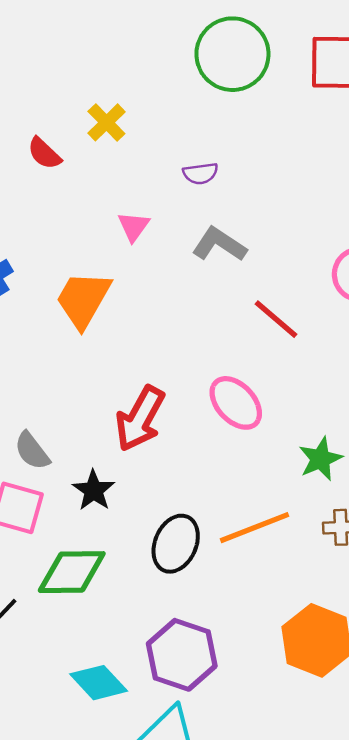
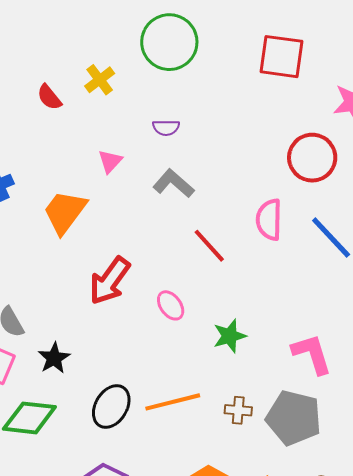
green circle: (232, 54) -> (169, 42), moved
pink ellipse: (236, 403) -> (171, 305), size x0.7
red arrow: (140, 419) -> (110, 281), moved
green star: (320, 459) -> (230, 336), moved

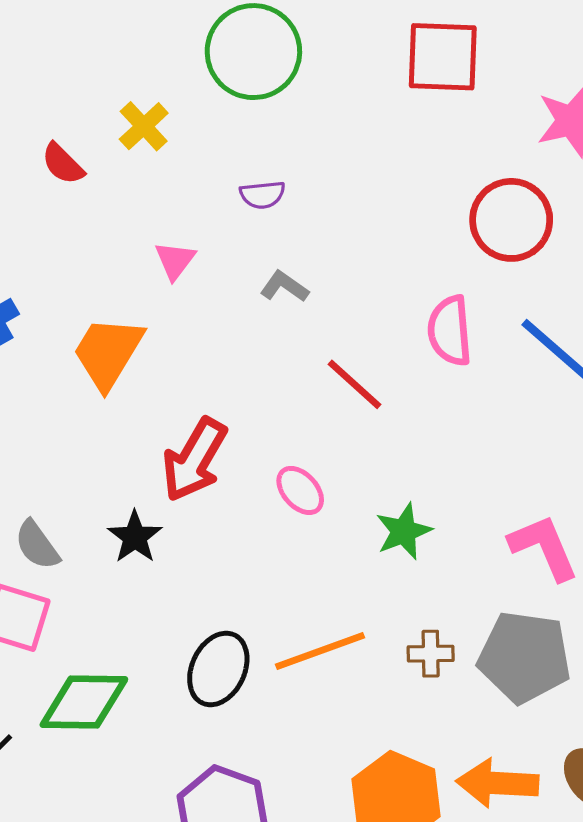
gray L-shape: (173, 183) -> (284, 287), size x0.7
black star: (54, 358) -> (135, 537), moved

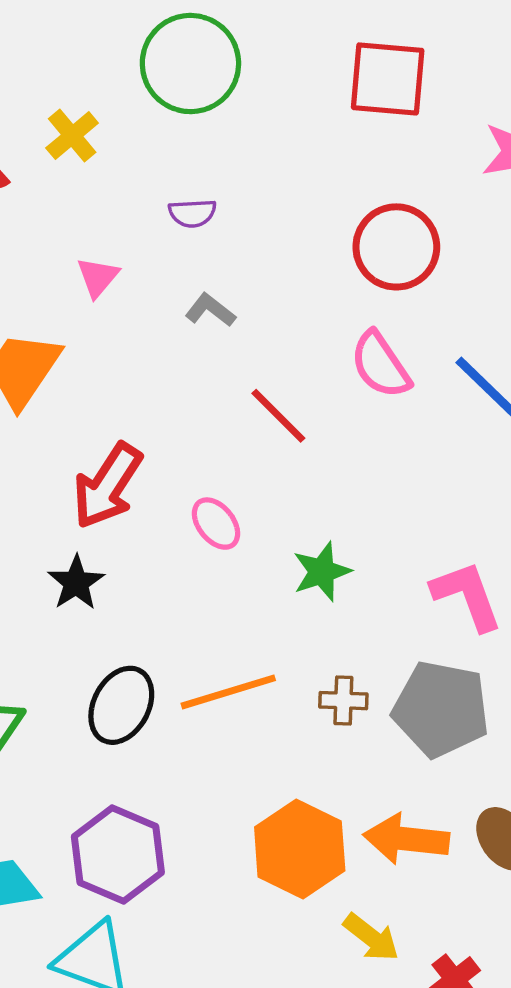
red circle: (511, 220) -> (396, 247), moved
pink semicircle: (450, 331) -> (380, 365), turned -32
black star: (135, 537) -> (76, 583), moved

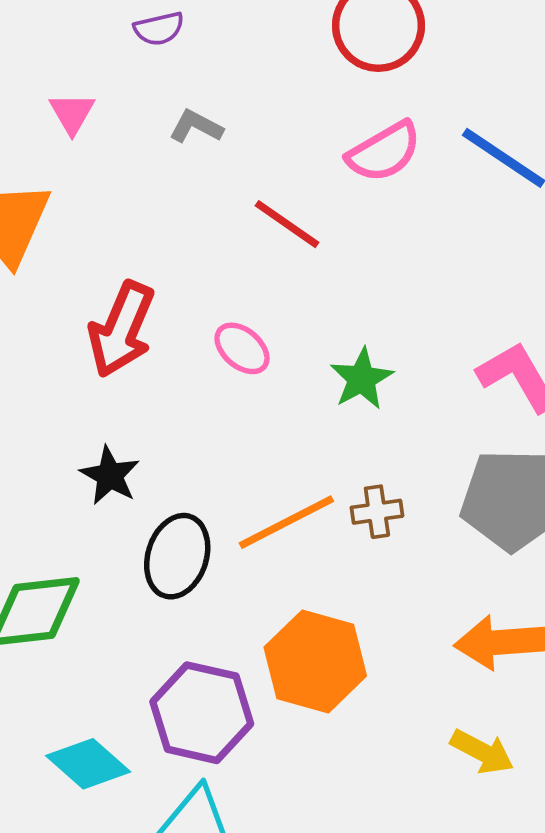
pink semicircle: (380, 365) -> (384, 152), turned -76
black star: (76, 583) -> (110, 475), moved
brown cross: (343, 701) -> (377, 512), moved
orange hexagon: (300, 849) -> (315, 661), moved

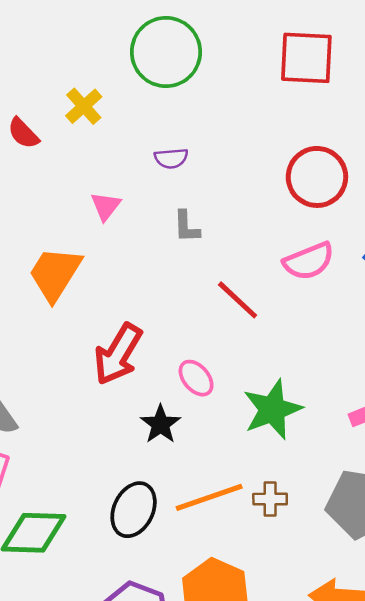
gray L-shape: (196, 126) -> (186, 227), turned -128
green star: (362, 379) -> (272, 409), size x1.4
black star: (110, 475) -> (161, 424), moved

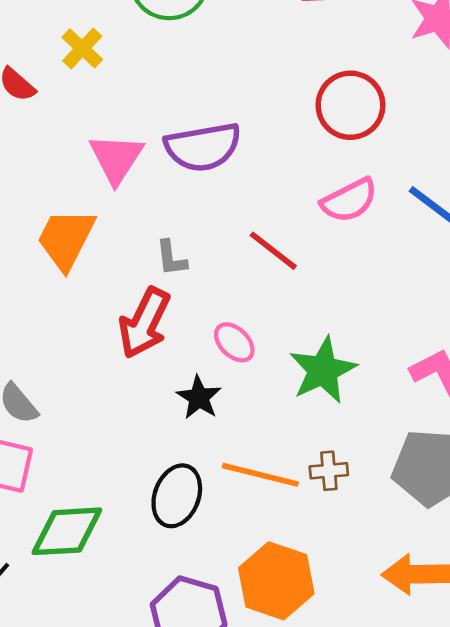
purple semicircle: (171, 158) -> (203, 147), moved, size x2.0
pink triangle: (106, 206) -> (116, 158), size x1.6
gray L-shape: (186, 227) -> (171, 258), moved
orange line: (209, 497) -> (260, 475), turned 38

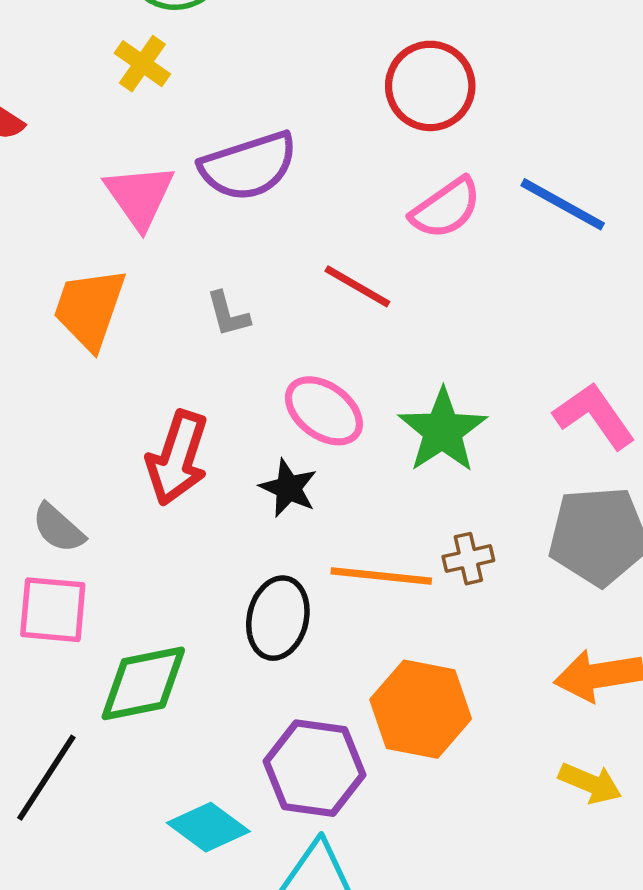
yellow cross: (82, 48) -> (142, 64), moved
red arrow: (144, 323) -> (177, 458), moved
pink ellipse: (234, 342) -> (324, 411), size x1.4

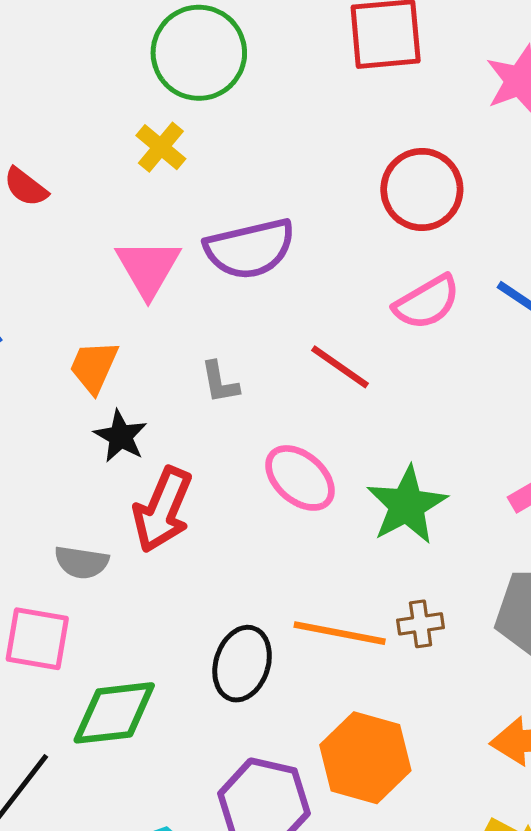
orange trapezoid: (89, 309) -> (94, 367), size x0.7
black star: (288, 488) -> (121, 436), moved
gray semicircle: (58, 528) -> (82, 562), moved, turned -38

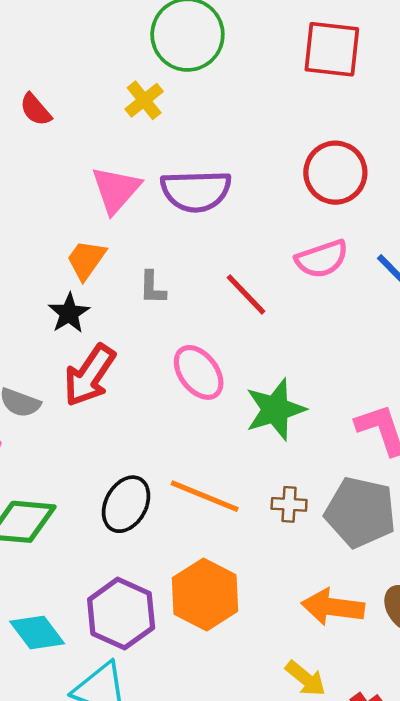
orange trapezoid: (94, 367) -> (86, 260), moved
brown cross: (421, 624) -> (289, 504), moved

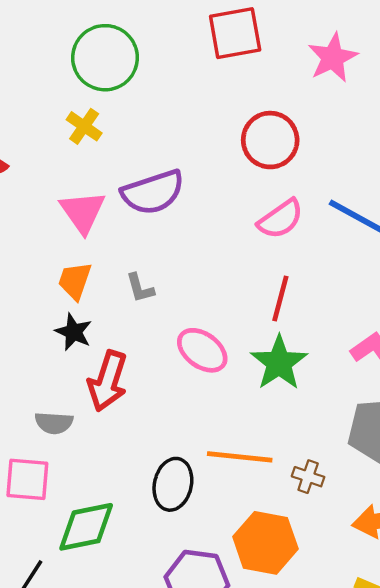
red line: (246, 294) -> (280, 298), moved, turned 75
brown cross: (289, 504) -> (308, 477), moved, turned 32

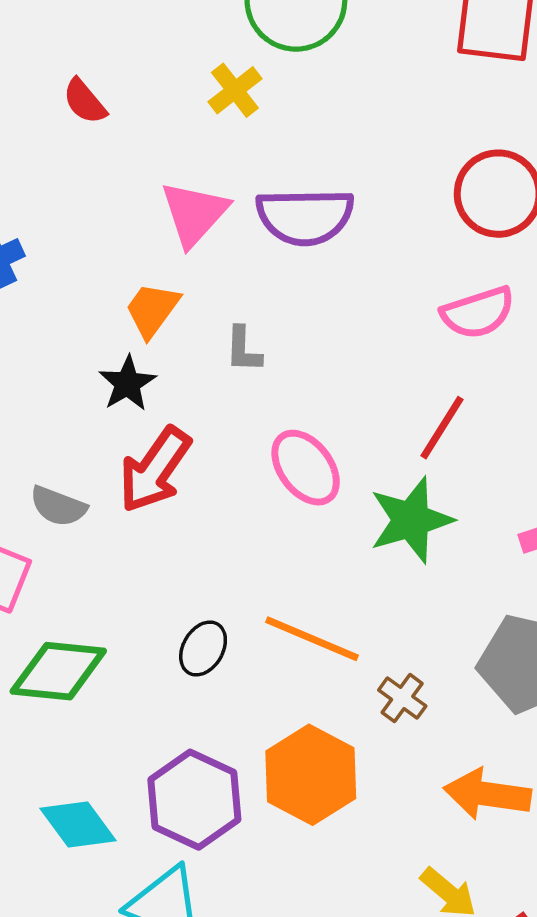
black ellipse: (173, 484) -> (203, 648), size x0.7

